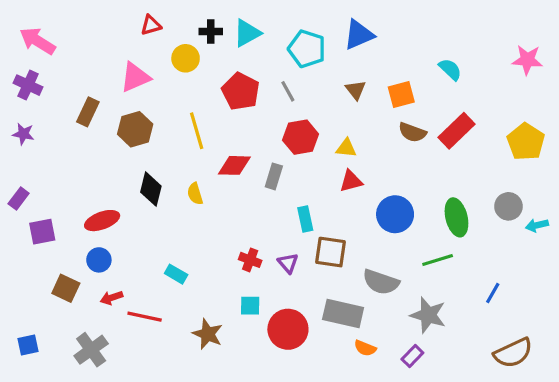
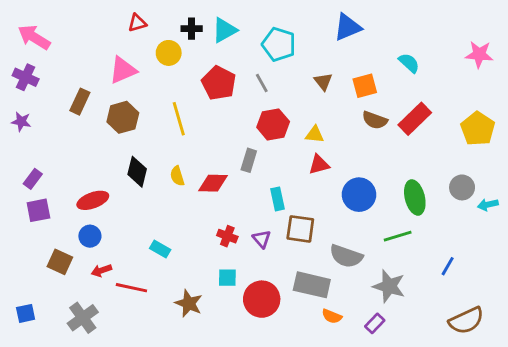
blue triangle: (359, 35) -> (348, 27), moved
red diamond: (234, 165) -> (213, 183), moved
purple rectangle: (19, 198) -> (33, 179), moved

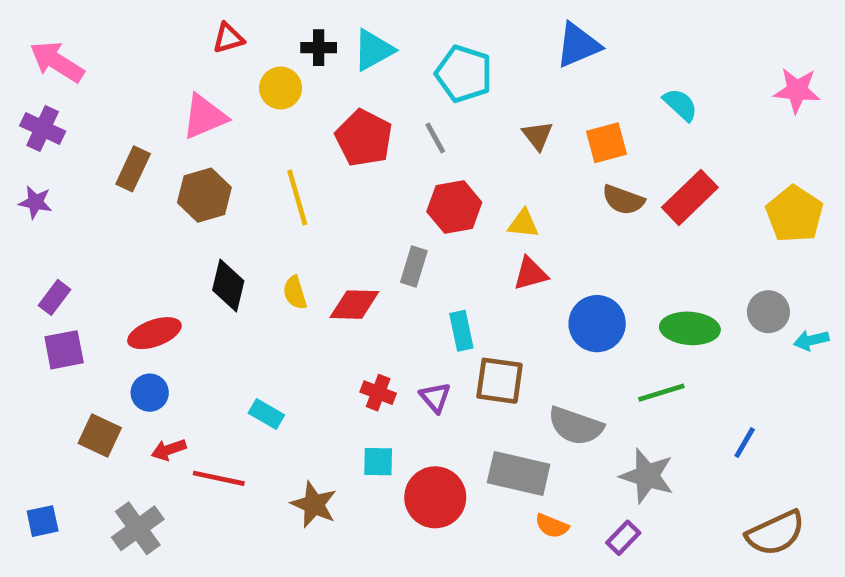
green ellipse: (415, 197) -> (690, 328), turned -72

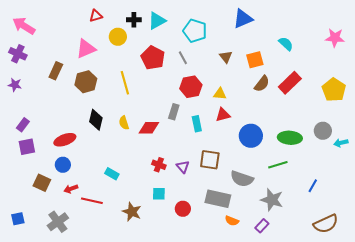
brown semicircle: (623, 200) -> (262, 84), turned -72
cyan rectangle: (461, 331) -> (197, 124), moved
red circle: (435, 497) -> (183, 209), size x0.6

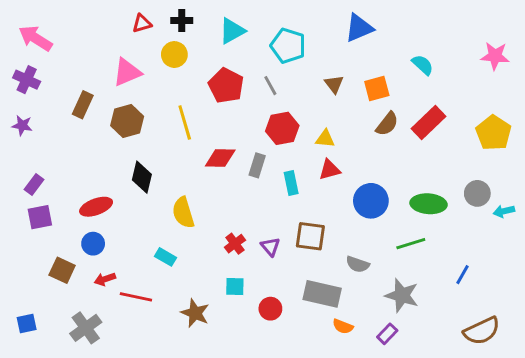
black cross: (134, 20) -> (182, 21), moved
yellow semicircle: (124, 123) -> (183, 213), moved, size x1.5
red diamond: (149, 128) -> (220, 158), moved
red cross: (159, 165) -> (235, 244), turned 32
gray semicircle: (242, 179) -> (358, 264), size x0.7

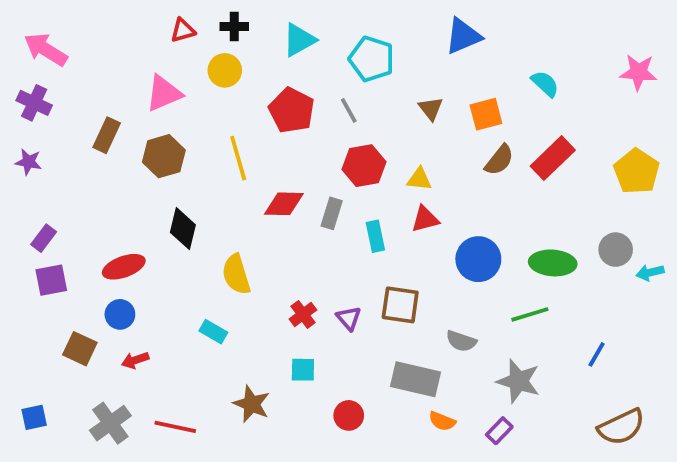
red line: (136, 297) -> (175, 427), moved
red circle: (270, 309) -> (349, 415), moved

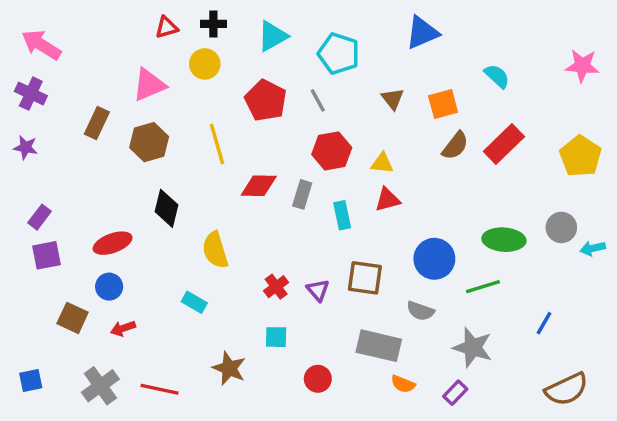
blue circle: (478, 259) -> (434, 259), moved

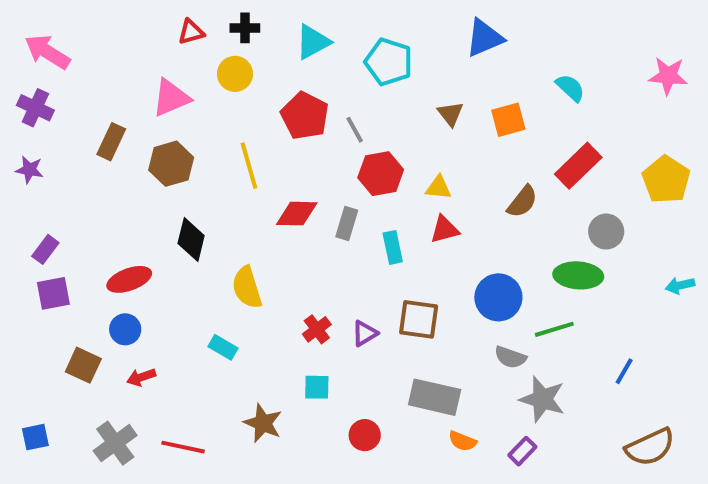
gray line: (318, 100) -> (355, 130), moved
brown semicircle: (455, 146) -> (522, 202), moved
gray circle: (561, 227) -> (606, 232), moved
purple triangle: (318, 290) -> (365, 333), turned 40
gray semicircle: (420, 311) -> (510, 357), moved

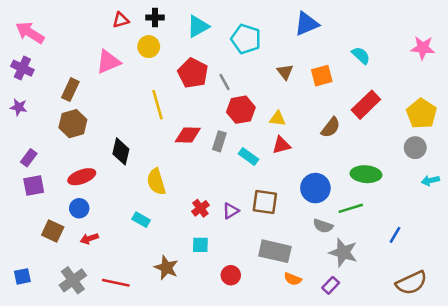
brown hexagon: (171, 164) -> (73, 124), moved
gray circle: (606, 232) -> (415, 148), moved
cyan rectangle: (393, 247) -> (248, 156), turned -42

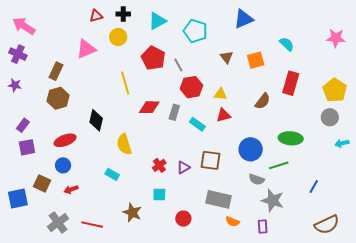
red rectangle: (366, 105) -> (291, 83), turned -30
blue square: (22, 276) -> (18, 198), moved, size x1.5
purple rectangle: (331, 285) -> (263, 227), turned -48

